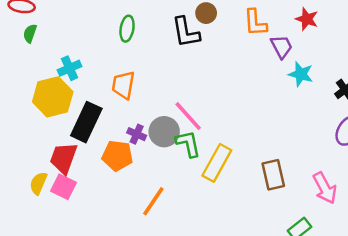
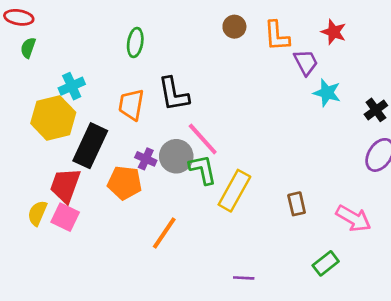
brown circle: (206, 13) -> (234, 27), moved
black L-shape: (186, 32) -> (174, 94), moved
brown rectangle: (273, 175) -> (297, 204), size x0.7
pink arrow: (325, 188) -> (353, 218), turned -32

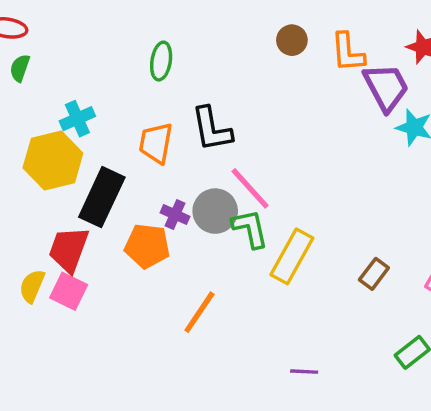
purple trapezoid: (306, 62) -> (386, 87), size x1.4
brown rectangle: (297, 204) -> (374, 274), turned 50

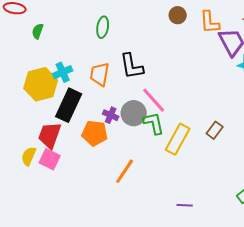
green semicircle: (20, 68) -> (38, 31), moved
cyan cross: (77, 119) -> (63, 72), moved
brown rectangle: (374, 274) -> (215, 130), moved

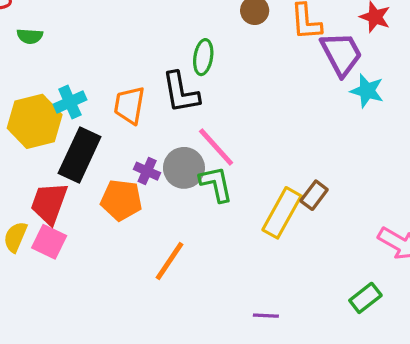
green ellipse: (103, 27) -> (203, 57), moved
green semicircle: (38, 31) -> (30, 36), turned -105
yellow rectangle: (178, 139) -> (282, 213), moved

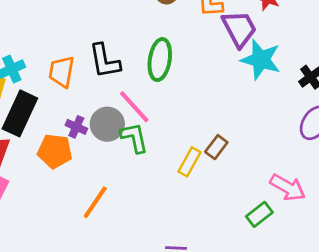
green ellipse: (203, 57) -> (160, 60), moved, size x1.4
cyan star: (367, 91) -> (261, 60), size x1.4
yellow rectangle: (282, 213) -> (189, 162), size x0.7
green rectangle: (365, 298) -> (259, 214), moved

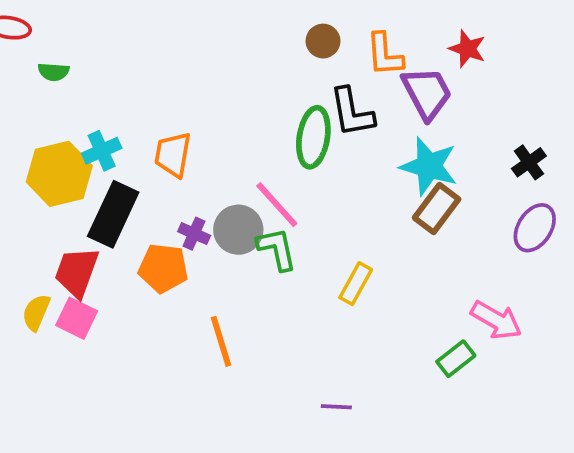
cyan star: (261, 60) -> (429, 166), moved
black L-shape: (105, 61) -> (352, 112), moved
brown rectangle: (216, 147) -> (437, 209), moved, size x1.4
orange line: (95, 202) -> (221, 341), turned -51

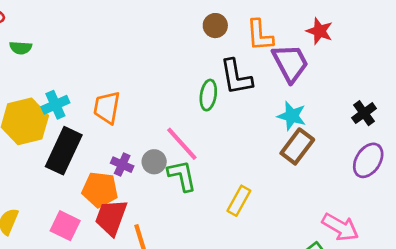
green ellipse: (313, 137) -> (208, 95), size x0.7
cyan star: (429, 166) -> (292, 116), size x0.7
gray circle: (238, 230) -> (154, 162), size x0.7
red trapezoid: (77, 272) -> (111, 217), moved
pink square: (77, 318) -> (65, 226), moved

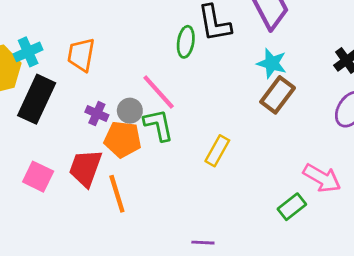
orange pentagon: (100, 190) -> (123, 139), moved

